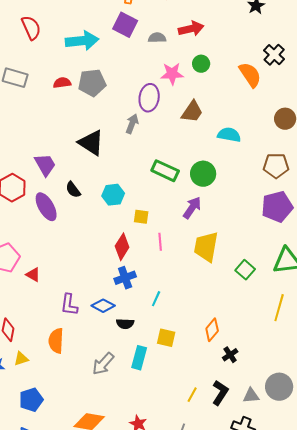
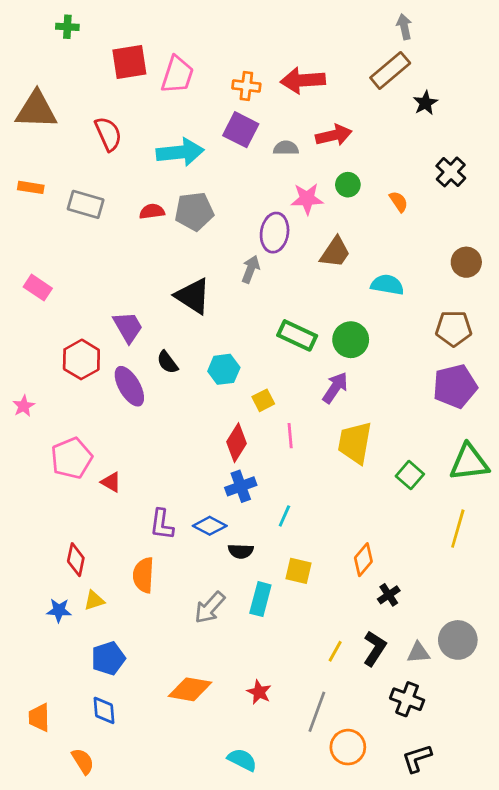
orange semicircle: (250, 75) -> (399, 202), moved, size x0.6
yellow square: (141, 217) -> (263, 400), turned -35

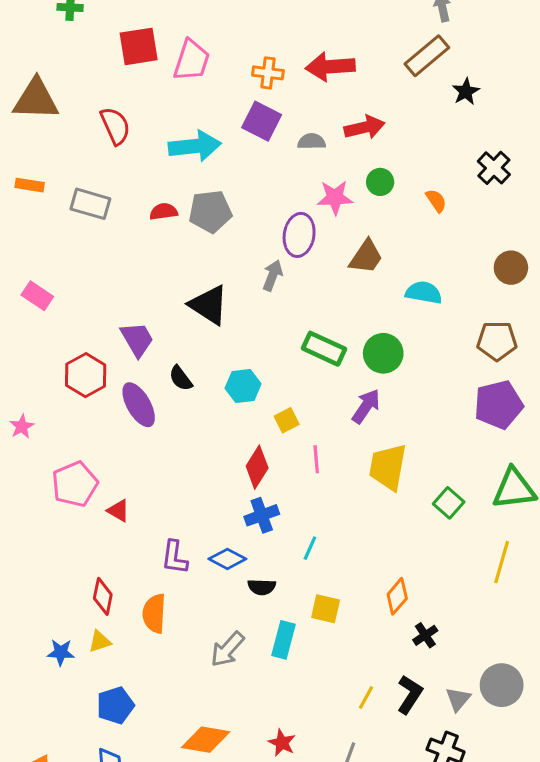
red diamond: (76, 560) -> (103, 596), moved
gray triangle: (418, 653) -> (458, 699), turned -45

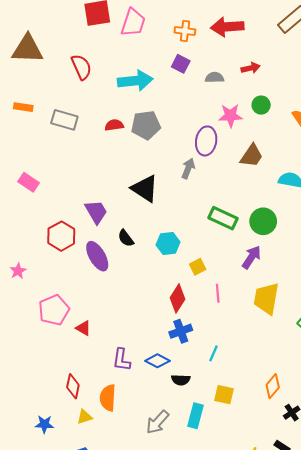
purple square: (262, 121) -> (181, 64), size x0.7
red arrow: (365, 127) -> (250, 68), size x0.7
yellow triangle: (100, 641) -> (85, 417), moved

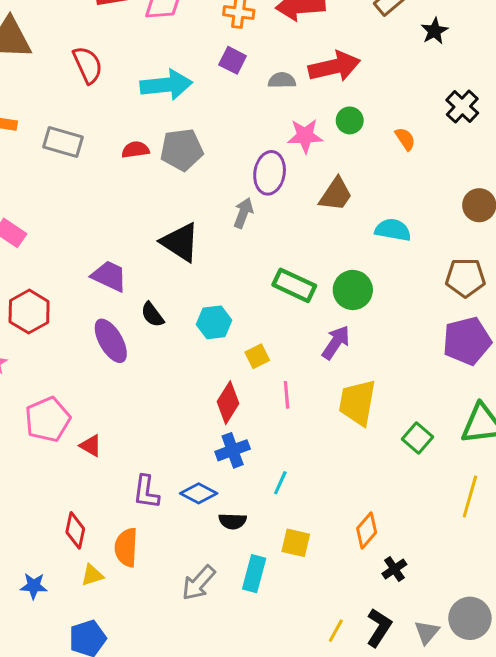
red arrow: (250, 68) -> (334, 66), size x1.8
purple trapezoid: (96, 212) -> (109, 276), turned -35
red hexagon: (61, 236) -> (29, 312), moved

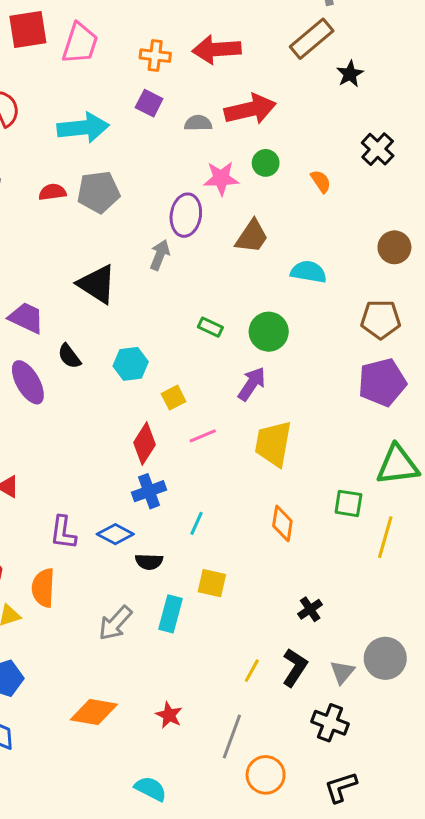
green rectangle: (294, 285) -> (210, 327), size x0.6
pink line: (287, 395) -> (203, 436), turned 72
green square: (418, 438) -> (348, 503), moved, turned -32
orange diamond: (367, 530) -> (282, 523), moved, turned -32

